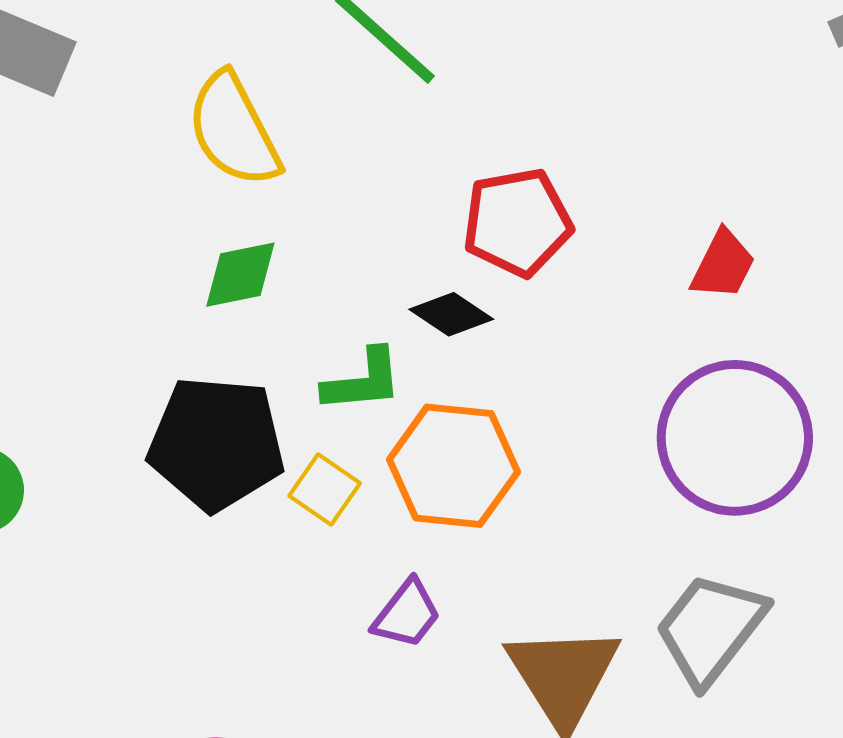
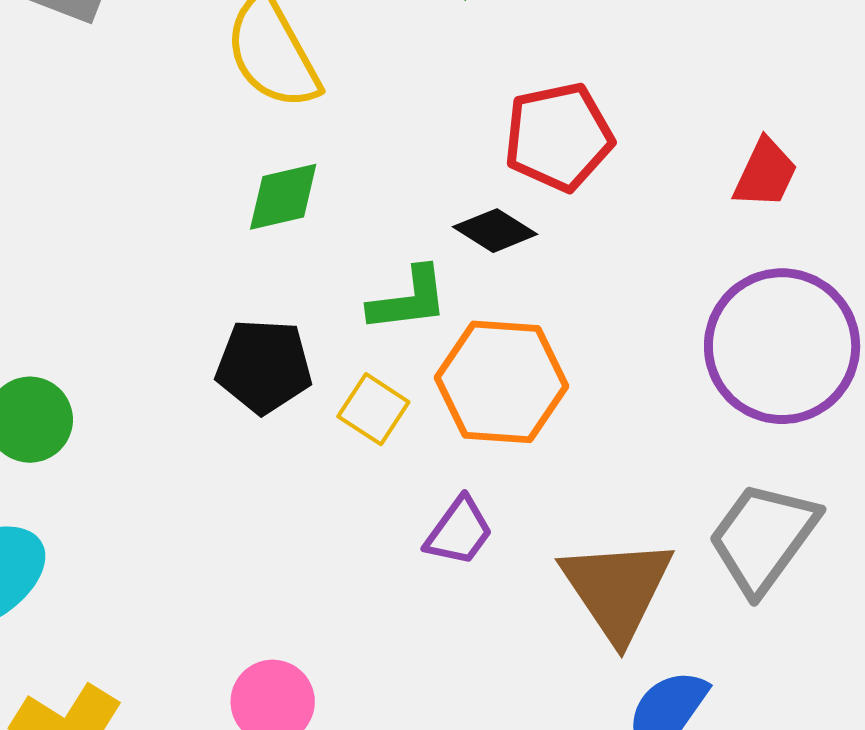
black pentagon: (216, 443) -> (264, 366), size x0.7

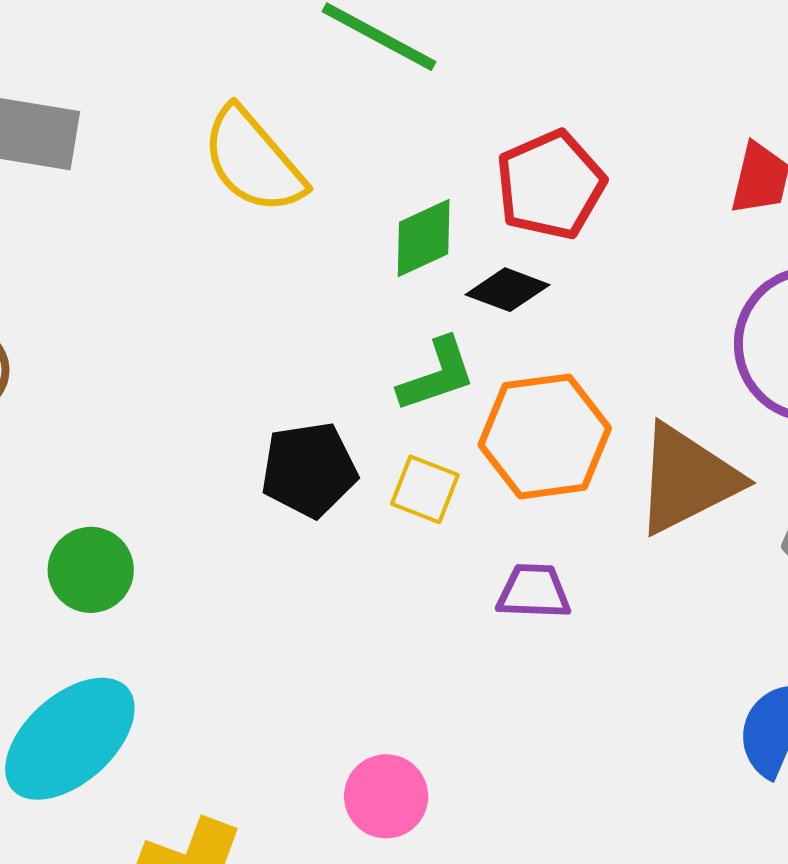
green diamond: (283, 197) -> (424, 238), moved
purple trapezoid: (459, 531) -> (534, 592), turned -112
brown triangle: (617, 589) -> (687, 479), moved, turned 49

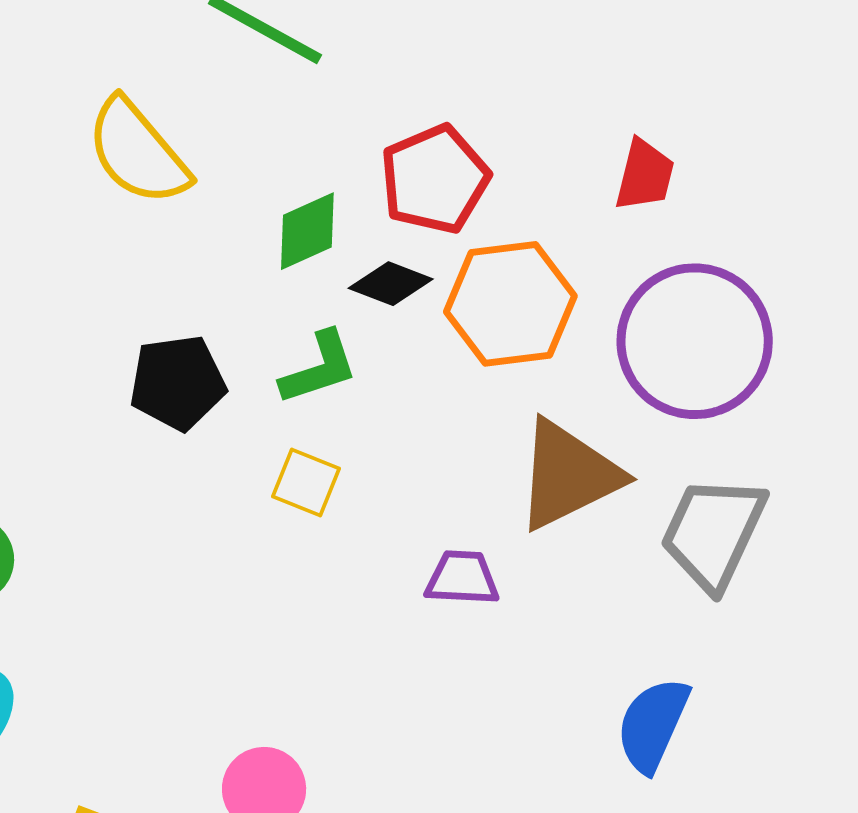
orange hexagon: (545, 436) -> (510, 304), moved
black pentagon: (309, 470) -> (178, 383), moved
purple trapezoid: (534, 592) -> (462, 578), moved

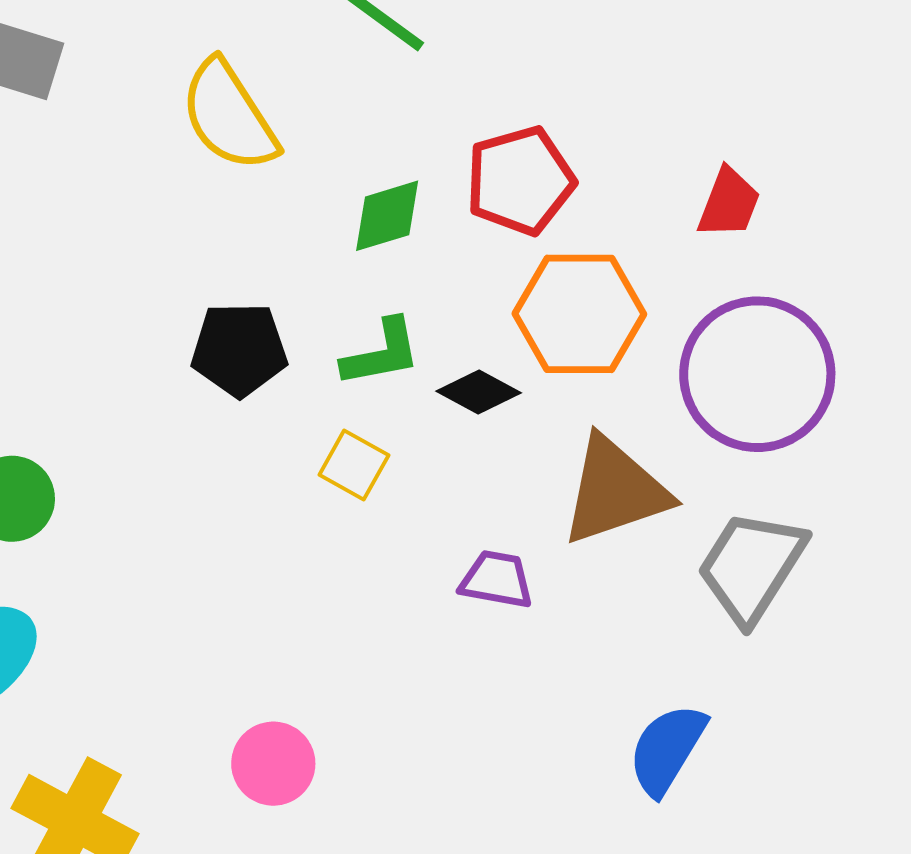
black diamond: (391, 284) -> (479, 392), moved

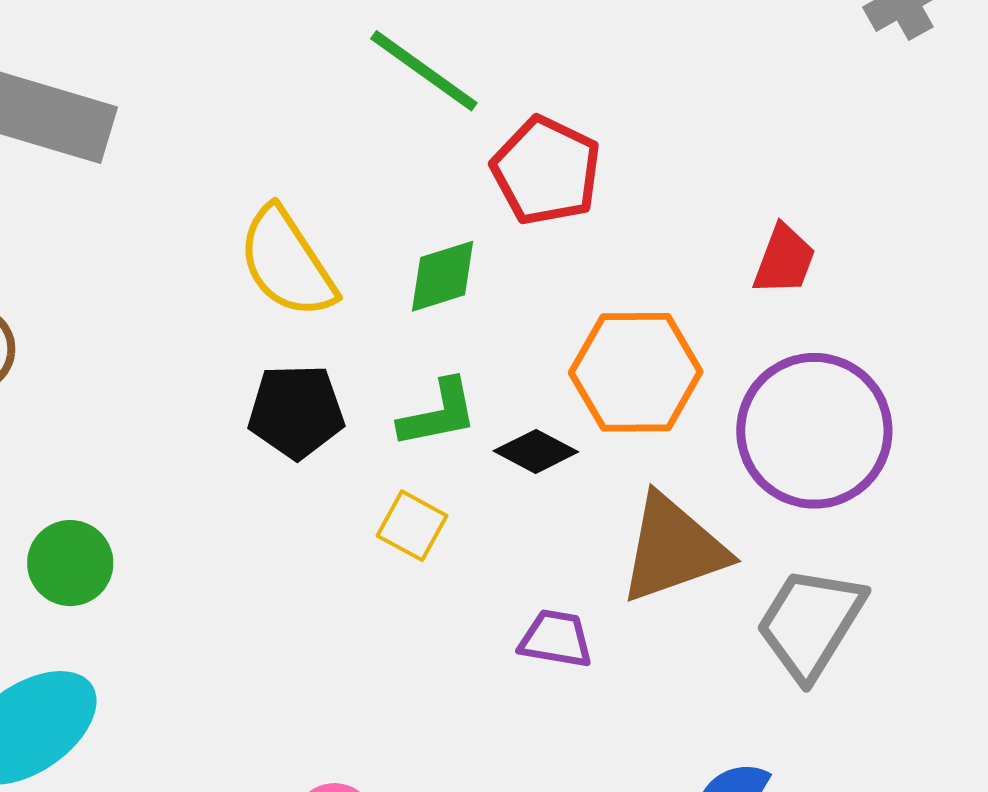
yellow semicircle: (229, 116) -> (287, 263), moved
red pentagon: (520, 181) -> (546, 171), moved, turned -30

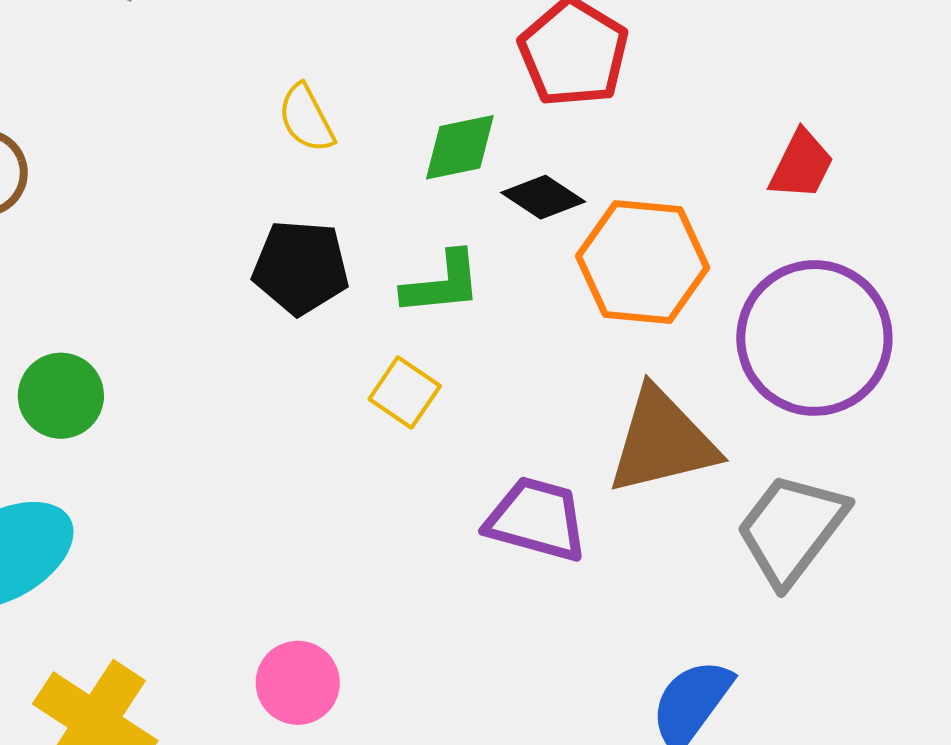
yellow semicircle: (287, 263) -> (306, 118), size x0.6
black diamond: (536, 451) -> (543, 197), moved
purple trapezoid: (556, 639) -> (537, 519), size x1.4

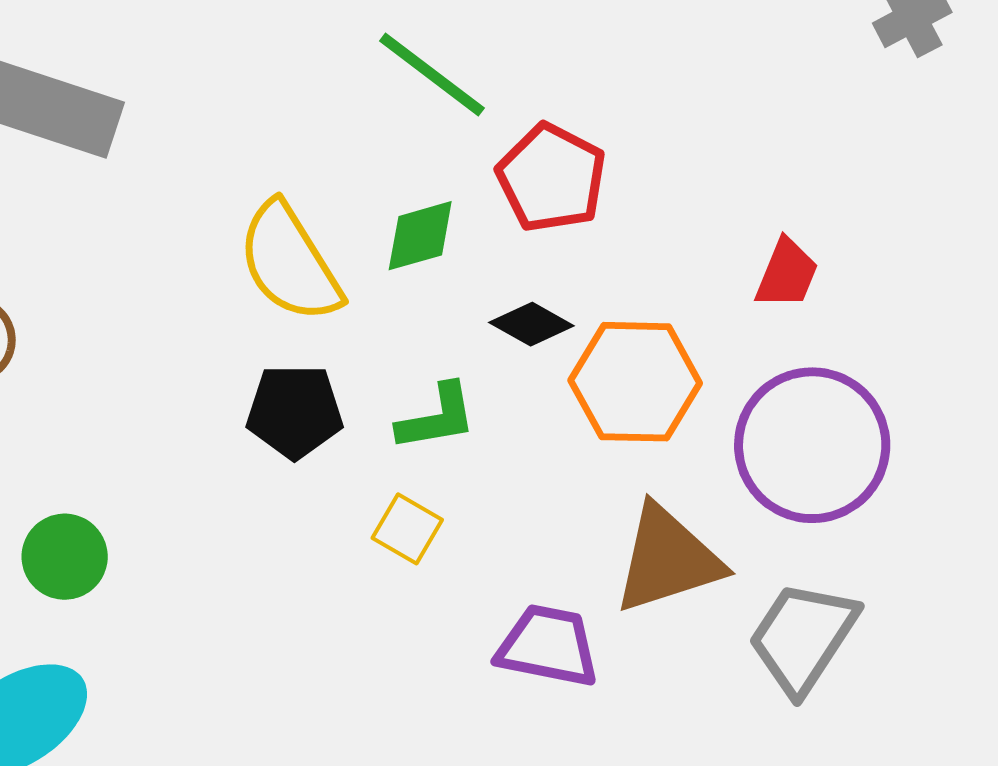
yellow semicircle: (306, 118) -> (290, 262), size x1.8
green diamond: (460, 147) -> (420, 236), moved

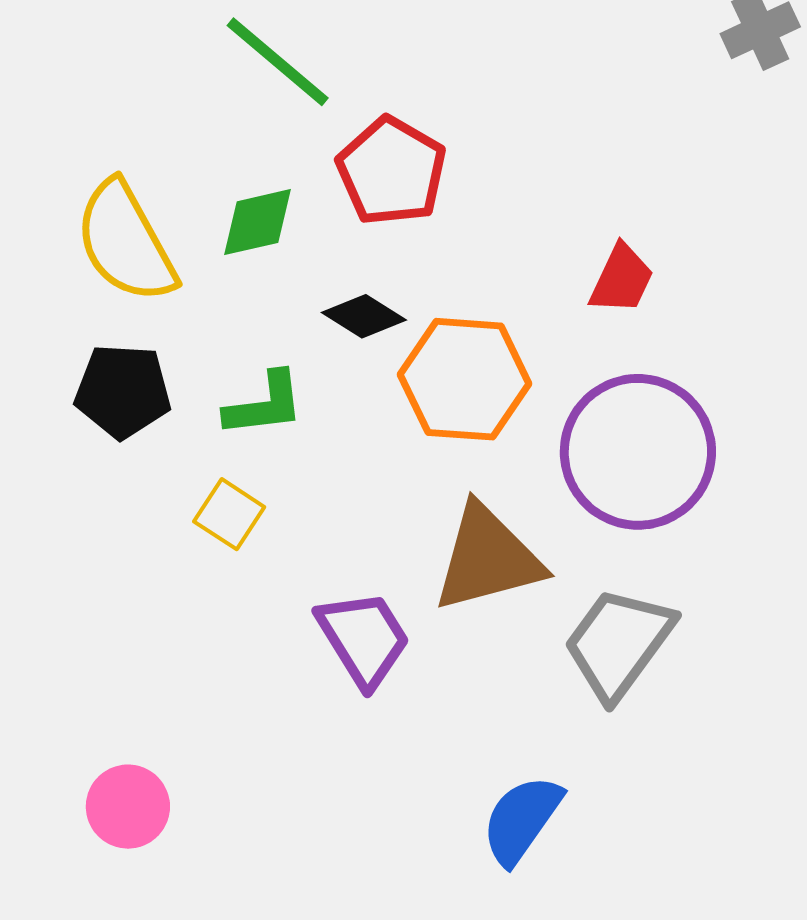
purple trapezoid: (548, 646) -> (364, 638), turned 44

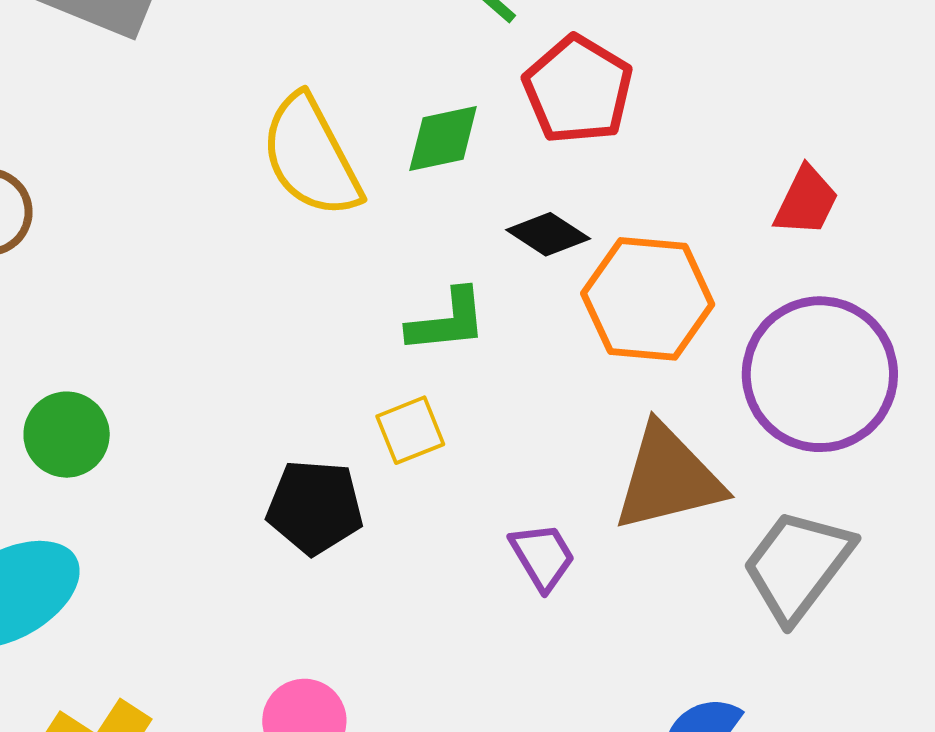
black pentagon: (123, 391) -> (315, 507), moved
yellow square: (229, 514) -> (410, 430), turned 34
purple trapezoid: (364, 638) -> (543, 556), size x0.7

